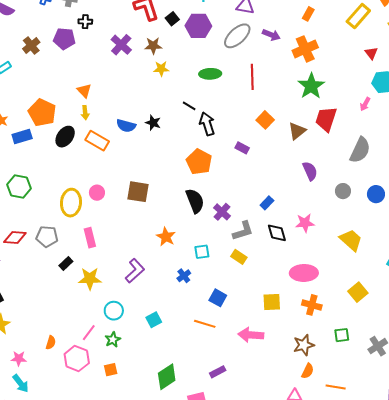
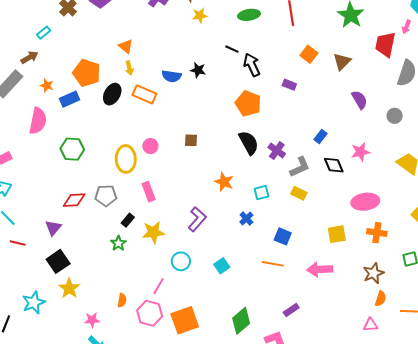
red trapezoid: (326, 119) -> (385, 44), moved
brown square: (138, 192) -> (191, 140), size x0.6
green star: (113, 340) -> (118, 243), moved
orange square: (111, 370) -> (185, 320), size x2.0

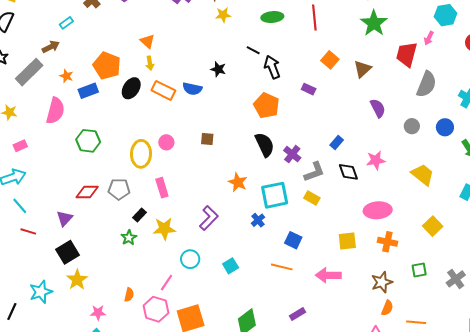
blue semicircle: (172, 76) -> (192, 89), moved
cyan square: (262, 193) -> (275, 195), size x1.8

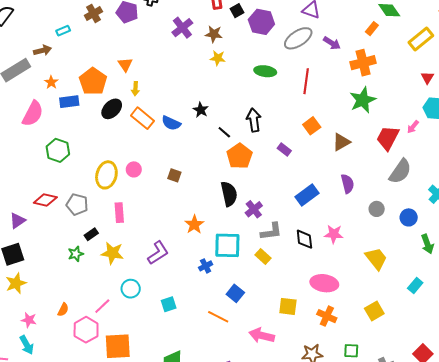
orange triangle: (148, 41) -> (125, 65), moved
black line: (253, 50) -> (224, 132), moved
blue rectangle: (337, 143) -> (307, 195), moved, size x1.6

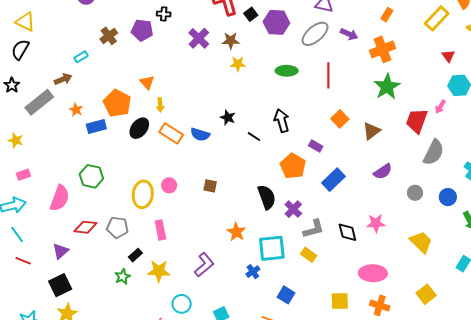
pink semicircle: (33, 114) -> (60, 198), moved
orange pentagon: (240, 156) -> (293, 166), moved
purple semicircle: (347, 184) -> (383, 172), turned 78
blue rectangle: (307, 195) -> (333, 180), moved

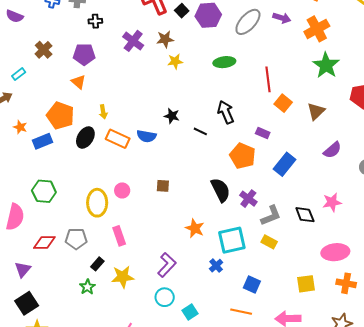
purple pentagon: (142, 30) -> (84, 54), moved
red line: (328, 75) -> (268, 79), moved
orange triangle: (147, 82) -> (79, 82), moved
cyan circle: (182, 304) -> (165, 297), moved

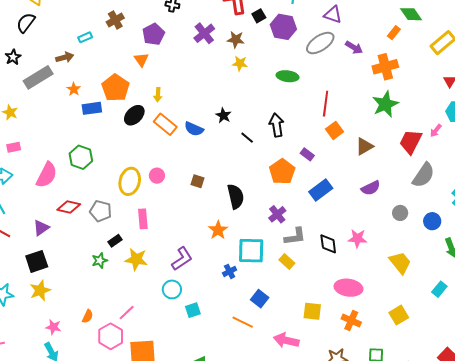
purple pentagon: (84, 54) -> (154, 34), turned 30
black semicircle: (220, 190) -> (236, 196), moved

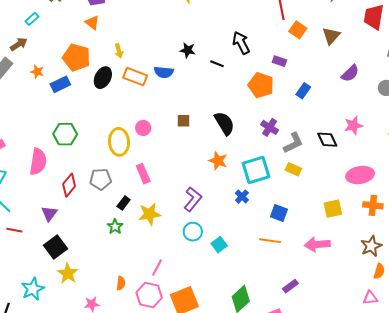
blue rectangle: (321, 190) -> (303, 91), size x0.7
red diamond: (69, 207) -> (69, 185), turned -45

